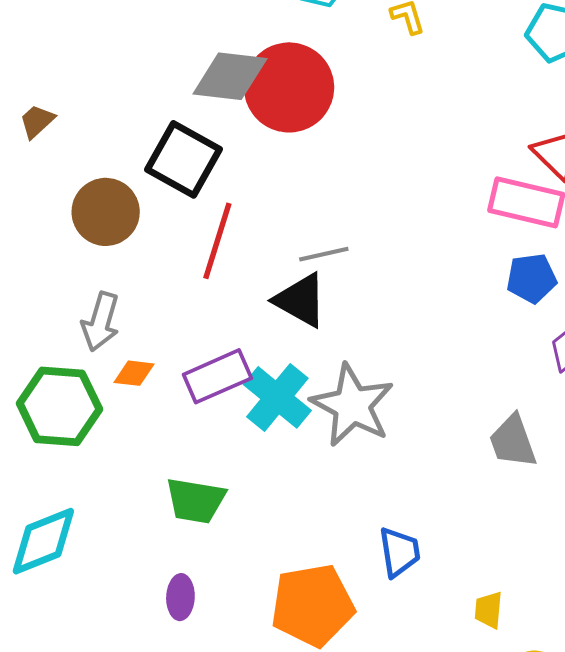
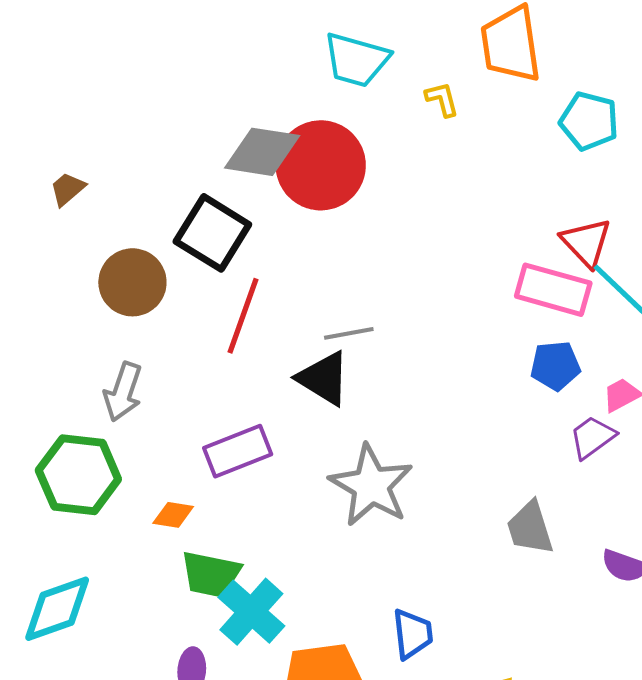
orange diamond: (134, 373) -> (173, 515), moved
cyan cross: (277, 397) -> (251, 612), moved

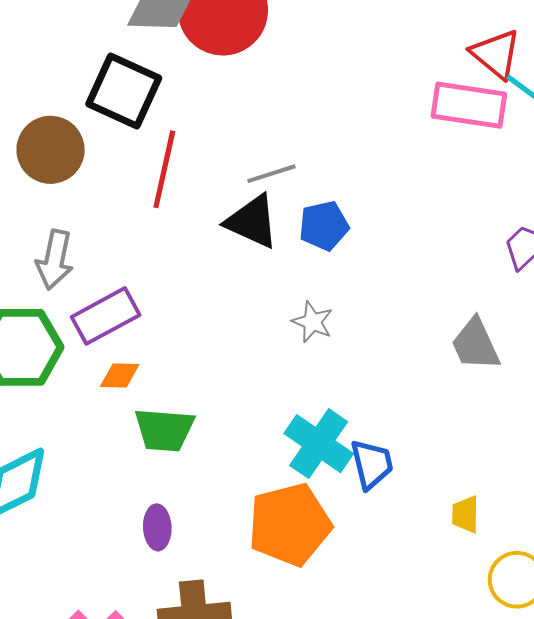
blue pentagon: (555, 366) -> (324, 226), moved
purple rectangle: (238, 451) -> (106, 316), moved
gray star: (371, 486) -> (313, 322), size x0.5
cyan cross: (251, 612) -> (319, 444), moved

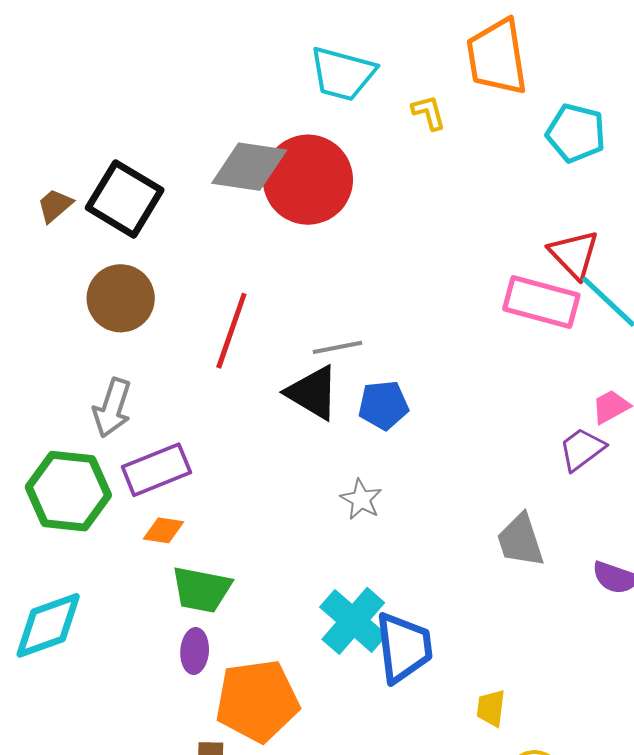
black square: (124, 91) -> (125, 199), moved
blue trapezoid: (372, 464) -> (404, 647), size x1.4
orange pentagon: (290, 524) -> (257, 701), moved
purple ellipse: (157, 527) -> (195, 651), moved

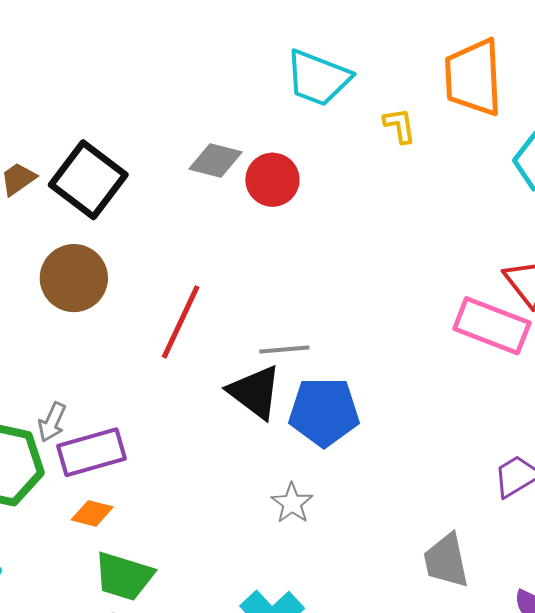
gray diamond: (249, 167) -> (215, 161), size x0.7
red circle: (308, 180) -> (272, 180), size x0.6
blue pentagon: (383, 405) -> (324, 412), size x1.4
gray arrow: (112, 408) -> (52, 422), moved, size x0.7

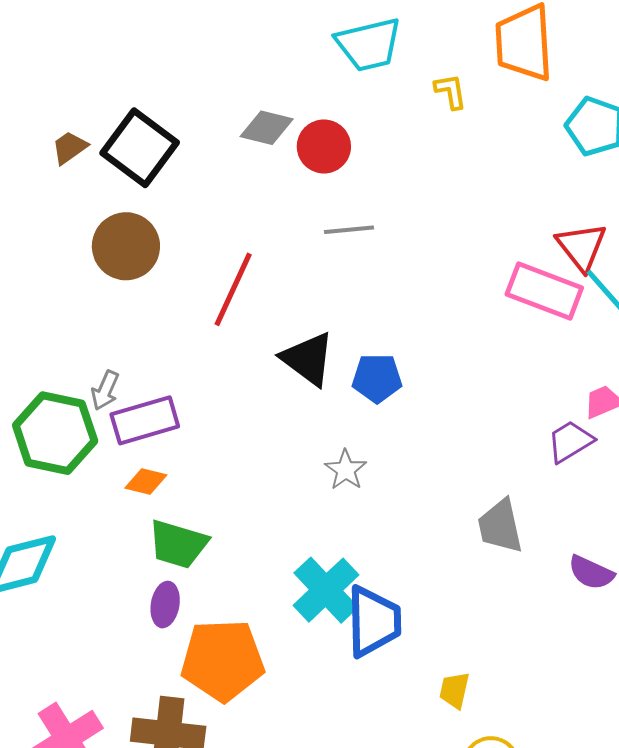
cyan trapezoid: (318, 78) -> (369, 44), turned -34
gray line: (284, 350) -> (349, 230), moved
blue pentagon: (324, 412) -> (377, 378), size x0.7

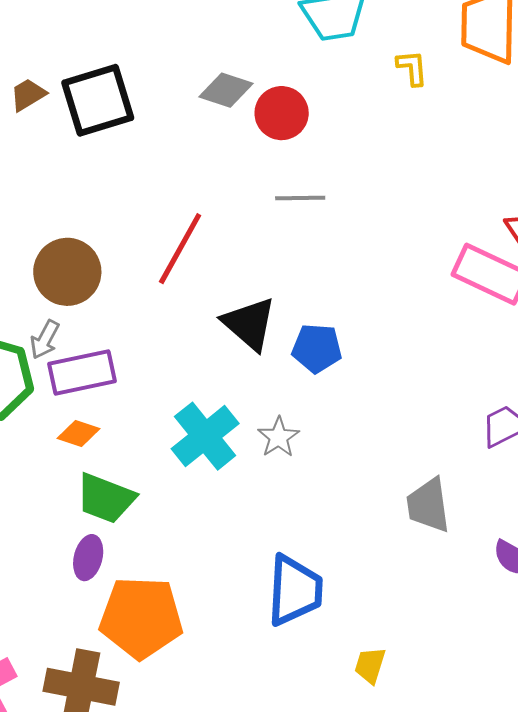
black square: (140, 148) -> (98, 100), turned 32
brown circle: (126, 246) -> (67, 272), moved
cyan cross: (326, 590) -> (205, 436), moved

